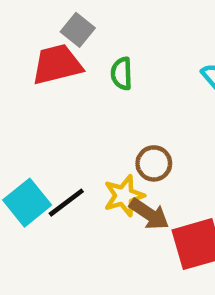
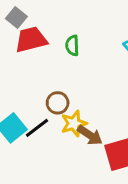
gray square: (78, 30) -> (16, 18), moved
brown circle: (154, 163) -> (58, 103), moved

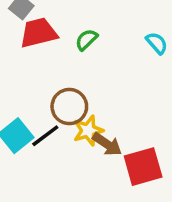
green semicircle: (72, 45) -> (86, 40), turned 48
brown circle: (58, 103) -> (69, 107), size x1.4

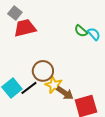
green semicircle: (86, 40) -> (81, 31), moved, turned -96
yellow star: (88, 131) -> (54, 85), turned -30

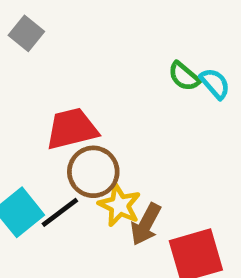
red trapezoid: (25, 28) -> (72, 129), moved
brown arrow: (65, 93) -> (146, 224), turned 84

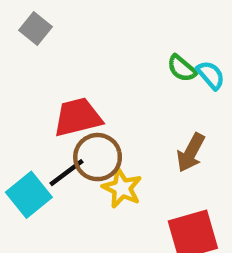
black line: (60, 212) -> (67, 173), moved
brown arrow: (146, 224) -> (191, 153), moved

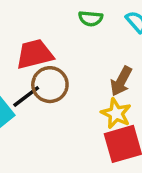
green semicircle: (182, 68) -> (91, 18), moved, turned -35
yellow star: (122, 188) -> (116, 113), moved

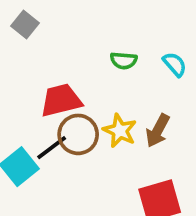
yellow star: (116, 113) -> (120, 131), moved

